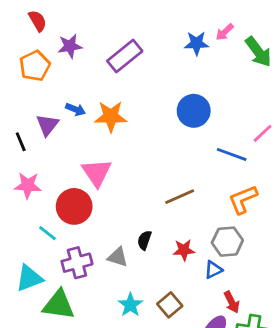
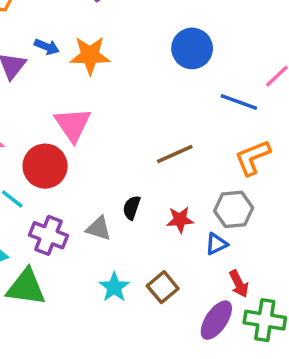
purple cross: (77, 263) -> (48, 235), turned 36

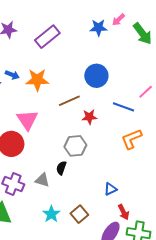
brown line: (175, 154) -> (69, 101), moved
gray hexagon: (234, 209) -> (75, 146), moved
red star: (180, 220) -> (89, 117), moved

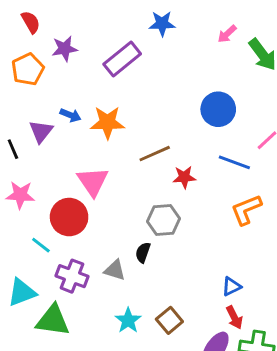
blue star: (98, 28) -> (162, 24), moved
blue circle: (96, 76) -> (218, 109), moved
blue triangle: (110, 189) -> (231, 286), moved

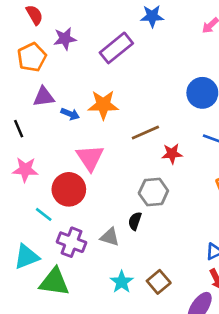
blue arrow: (71, 115) -> (70, 114), moved
purple triangle: (41, 131) -> (44, 97), moved, turned 45

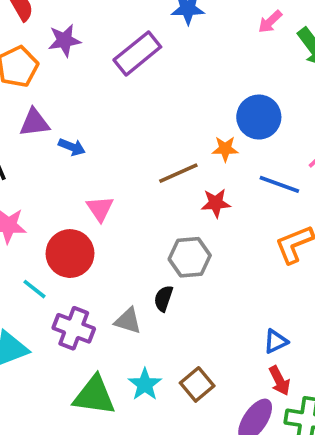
orange star: (103, 105) -> (225, 149), moved, size x0.6
pink triangle: (90, 158) -> (100, 209), size x0.7
green triangle: (54, 282) -> (94, 396), moved

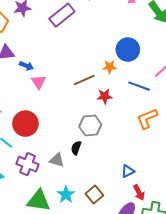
pink triangle: (100, 209) -> (39, 82), moved
blue triangle: (276, 341) -> (128, 171), moved

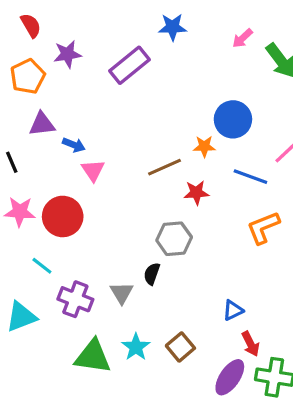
red circle: (25, 124) -> (63, 216), moved
gray triangle: (57, 160) -> (122, 293), turned 42

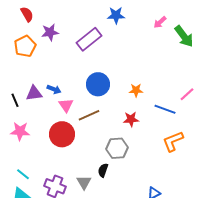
blue circle: (233, 119) -> (98, 84), moved
purple triangle: (42, 124) -> (34, 93), moved
brown line: (165, 167) -> (89, 115), moved
red circle: (63, 216) -> (62, 134), moved
cyan line: (42, 266) -> (23, 174), moved

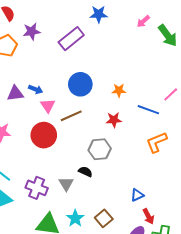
black semicircle: (103, 170) -> (85, 172), turned 96

